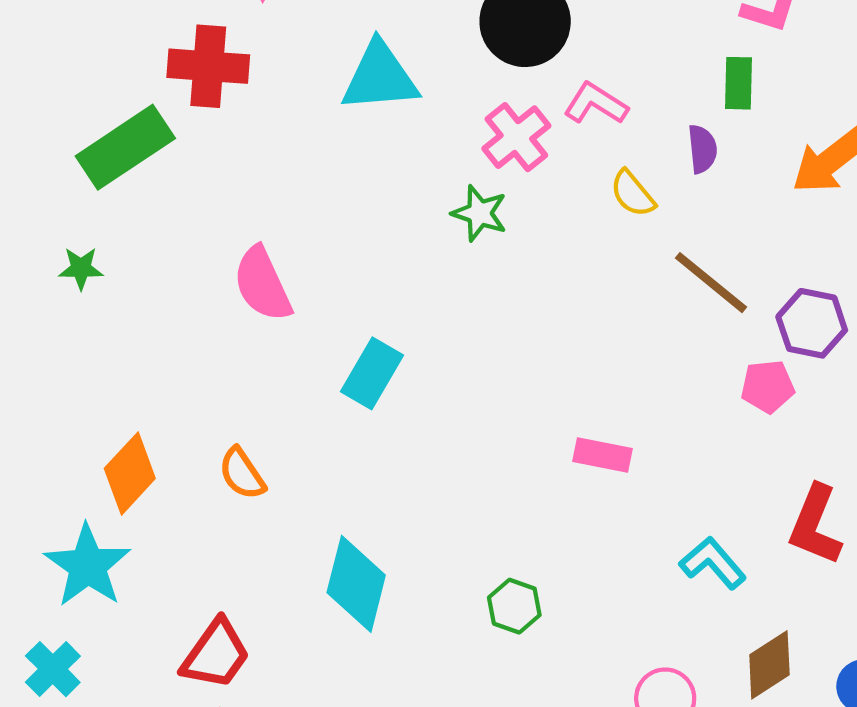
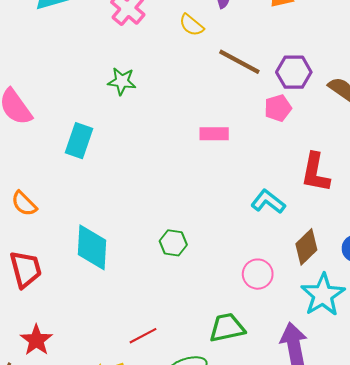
green star: (480, 213) -> (122, 81), moved
pink rectangle: (603, 455) -> (214, 134), moved
red trapezoid: (216, 654) -> (26, 269), moved, turned -39

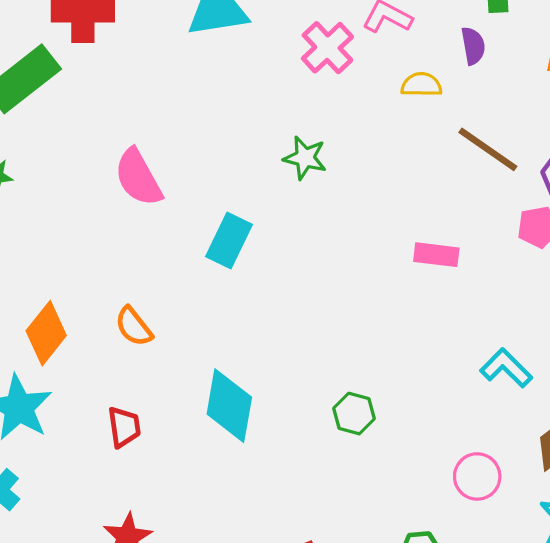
yellow semicircle: (191, 25) -> (421, 85), turned 135
red trapezoid: (26, 269) -> (124, 427), size x0.7

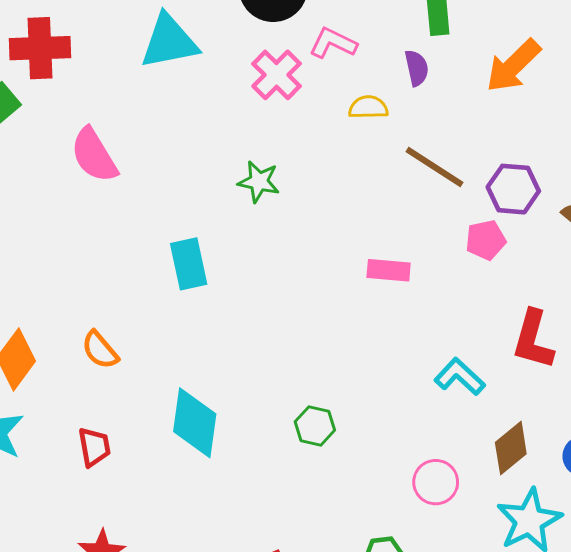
pink semicircle: (138, 178) -> (94, 155), moved
cyan rectangle: (229, 241) -> (189, 264), turned -36

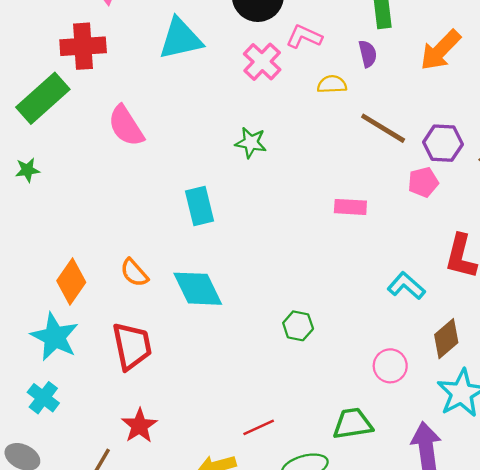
cyan diamond: (195, 423) -> (198, 289), moved, turned -32
red trapezoid: (94, 447) -> (132, 346), size x1.6

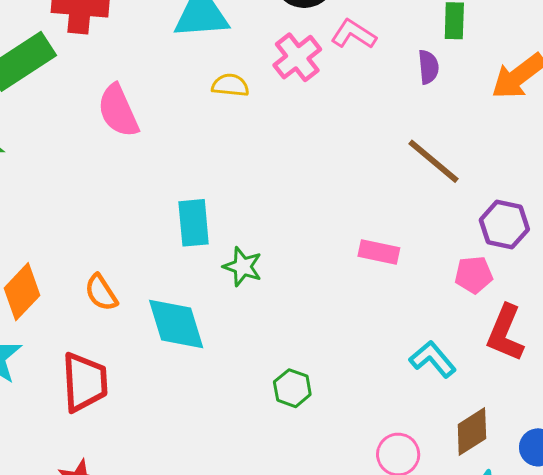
yellow semicircle: (332, 84) -> (230, 85), moved
green star: (251, 143) -> (243, 267), moved
purple hexagon: (443, 143) -> (504, 225), moved
pink pentagon: (423, 182) -> (474, 275), moved

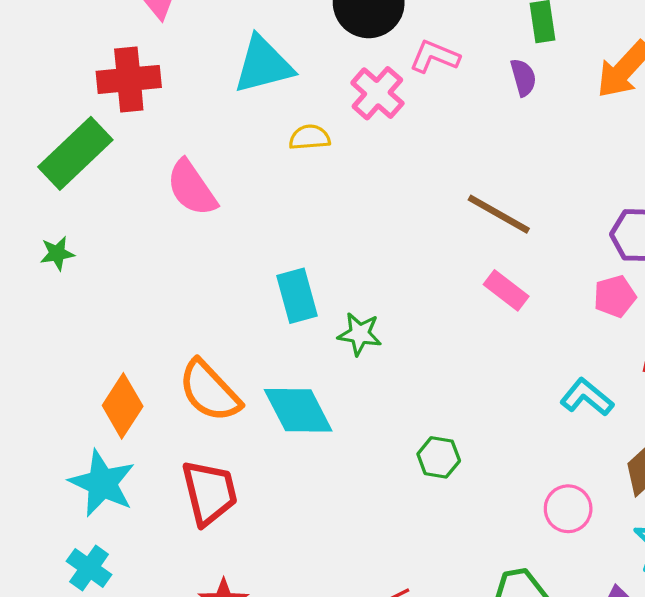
brown line: (434, 161) -> (499, 214), moved
pink rectangle: (379, 252) -> (506, 290), turned 36
orange semicircle: (101, 293) -> (210, 391), size x1.6

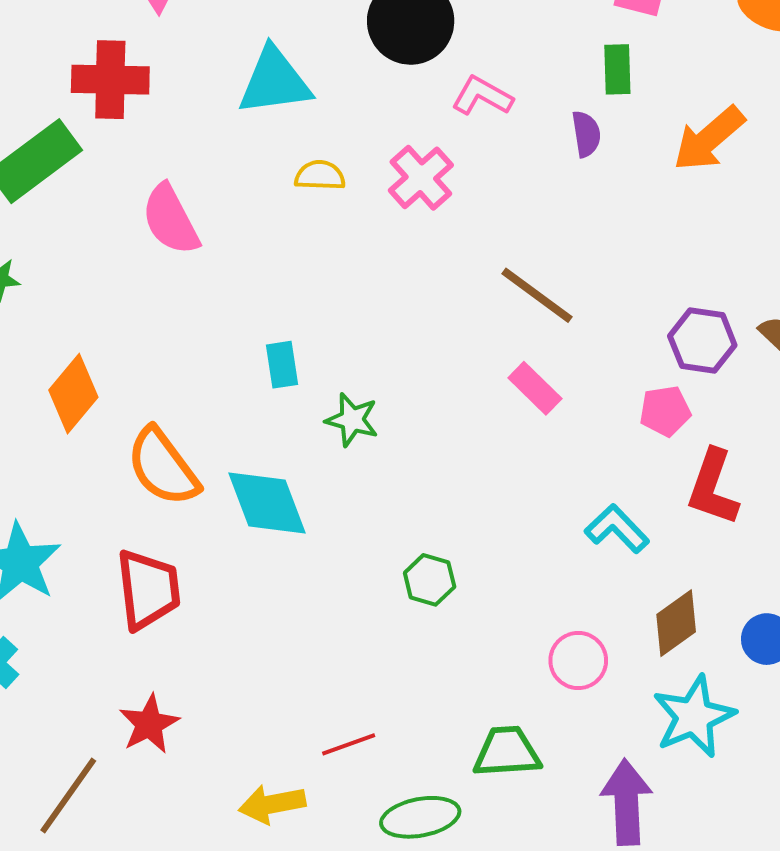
pink cross: (377, 93) -> (421, 178), moved
cyan rectangle: (297, 296) -> (282, 365), size x0.7
orange diamond: (123, 406) -> (73, 394), moved

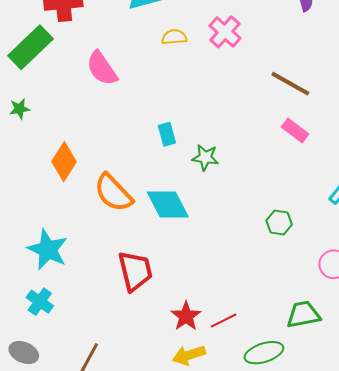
green hexagon: (430, 580) -> (279, 222), moved
red trapezoid: (148, 589) -> (135, 271), moved
red star: (149, 724) -> (186, 316), moved

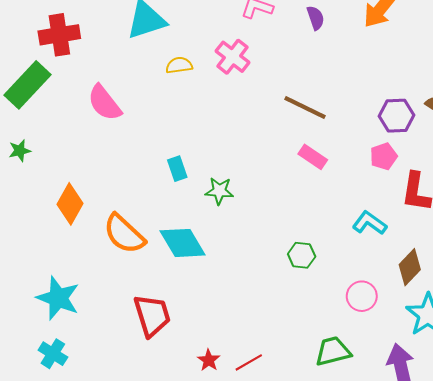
red star: (186, 316) -> (209, 360), size x0.7

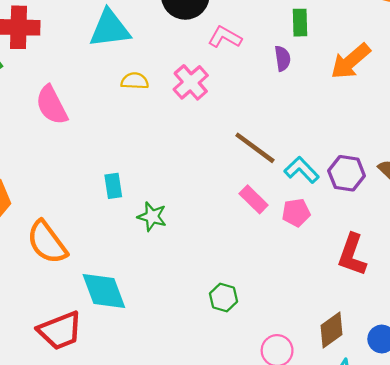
pink pentagon: (384, 156) -> (296, 213), moved
cyan L-shape: (369, 223) -> (302, 170), moved
cyan diamond: (183, 243) -> (104, 291), moved
red trapezoid: (152, 315) -> (60, 331), turned 75

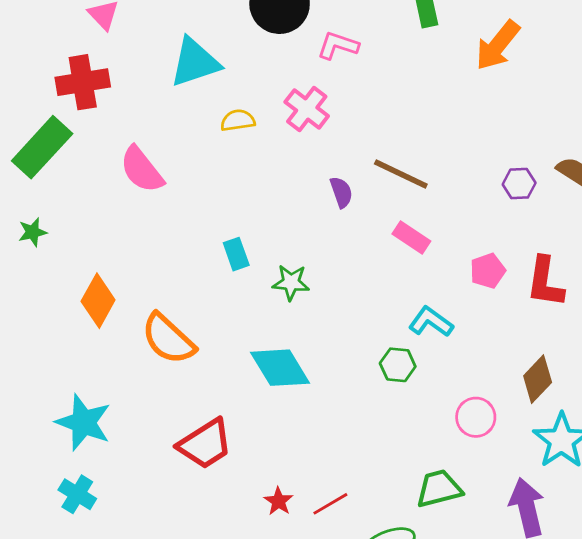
purple semicircle: (283, 58) -> (341, 192), moved
cyan L-shape: (302, 170) -> (431, 322), moved
purple hexagon: (347, 173) -> (519, 184), size x0.7
pink pentagon: (296, 213) -> (488, 271), moved
cyan diamond: (104, 291) -> (280, 368), moved

